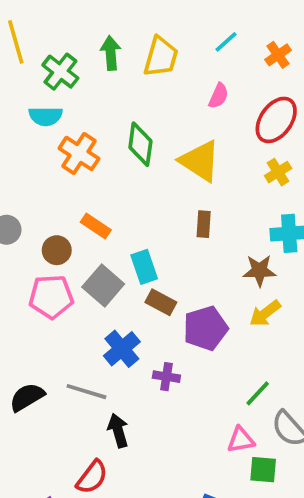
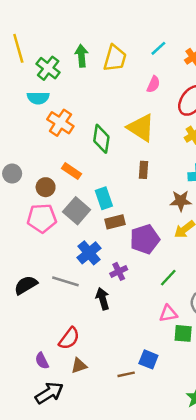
green diamond: (140, 144) -> (101, 139), moved
brown rectangle: (161, 302) -> (115, 222), turned -42
purple cross: (166, 377) -> (119, 271), turned -35
green line: (258, 393) -> (168, 278), moved
black arrow: (118, 431) -> (103, 299), moved

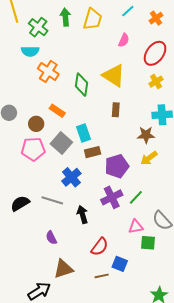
purple cross: (119, 271) -> (112, 197), moved, size x1.5
red semicircle: (69, 338) -> (100, 247), moved
purple semicircle: (42, 361) -> (51, 238), moved
brown triangle: (79, 366) -> (63, 269), size x1.5

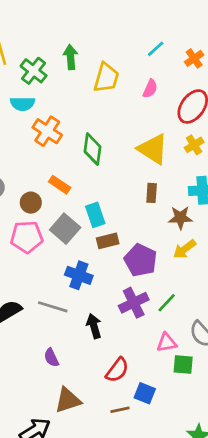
yellow trapezoid: (93, 19) -> (106, 78), moved
yellow triangle: (114, 75) -> (153, 149), moved
brown rectangle: (116, 110) -> (152, 193), moved
purple pentagon: (117, 166) -> (141, 260), turned -30
blue cross: (71, 177) -> (79, 275), turned -30

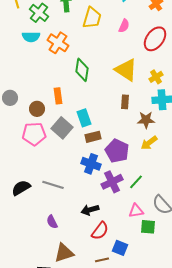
orange cross: (47, 131) -> (58, 43), moved
yellow cross: (194, 145) -> (156, 77), moved
orange rectangle: (60, 185) -> (58, 96), turned 49
blue cross: (79, 275) -> (91, 164), moved
black arrow: (94, 326) -> (90, 210), moved, turned -90

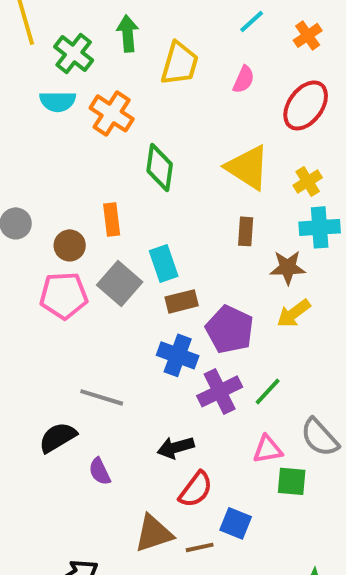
black semicircle: (21, 188) -> (58, 437), moved
brown triangle: (64, 253) -> (154, 533), moved

